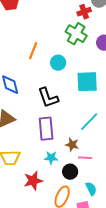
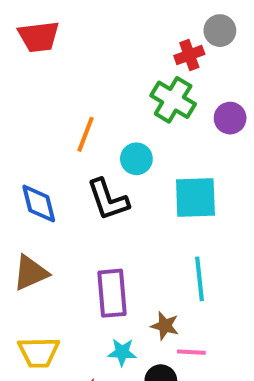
black L-shape: (48, 98) -> (108, 200), moved
cyan line: (89, 122) -> (200, 279), turned -50

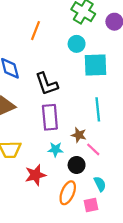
cyan circle: (136, 159) -> (77, 44), moved
black L-shape: (108, 200) -> (47, 84), moved
pink line: (191, 352) -> (93, 149), turned 40

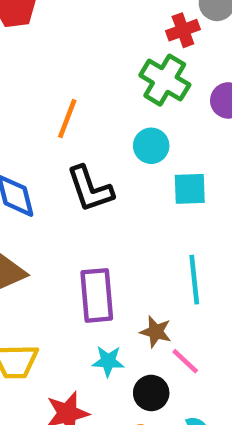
cyan square: (95, 65) -> (190, 189), size x0.7
black L-shape: (47, 84) -> (90, 189), moved

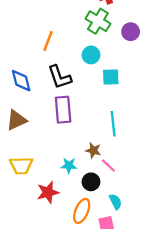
purple rectangle: (97, 295) -> (63, 110), moved

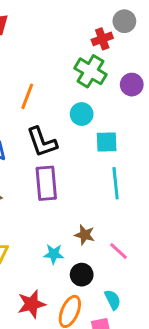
cyan line: (113, 124) -> (116, 183), moved
pink line: (108, 166) -> (118, 251), moved
red star: (48, 192) -> (32, 304), moved

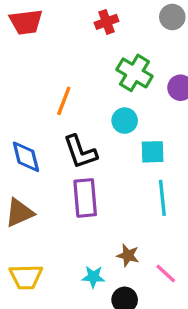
red cross: (102, 39) -> (107, 22), moved

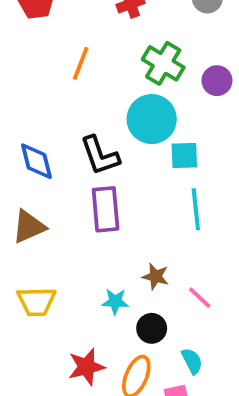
orange line: (64, 101) -> (81, 63), moved
cyan circle: (125, 121) -> (152, 119), size x1.6

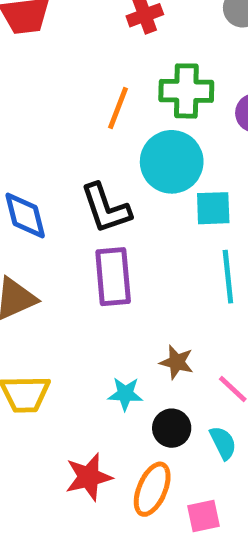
orange line: (81, 63) -> (118, 108), moved
green cross: (163, 63) -> (186, 91), turned -30
cyan semicircle: (192, 361) -> (223, 443), moved

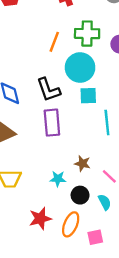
cyan square: (213, 208) -> (88, 96), moved

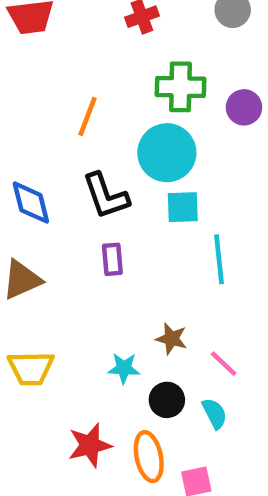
orange line: (54, 42) -> (88, 116), moved
purple rectangle: (52, 123) -> (112, 259), size x0.6
orange ellipse: (71, 224) -> (149, 457), turned -35

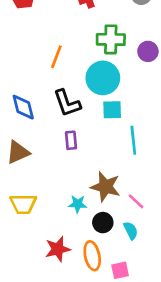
brown star: (171, 339) -> (105, 187), size x1.6

